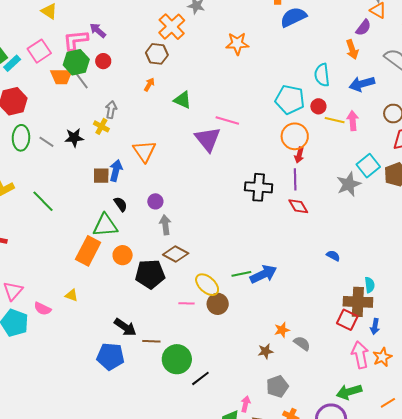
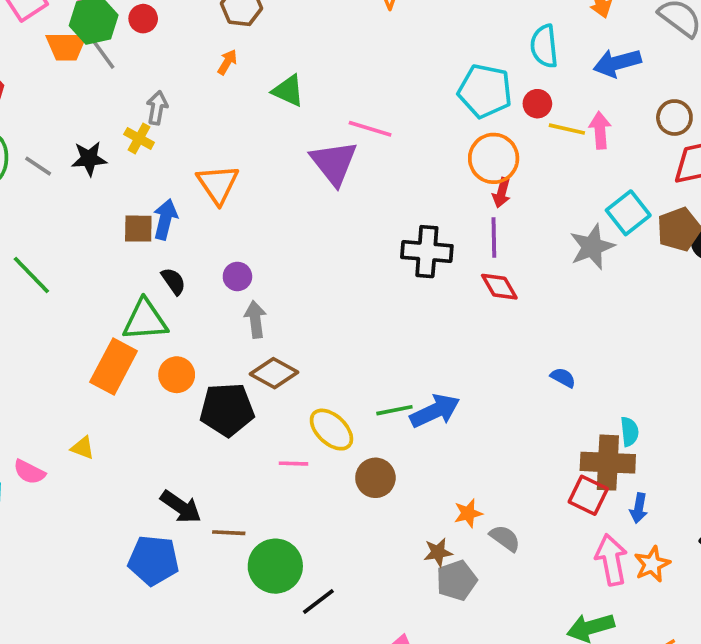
brown circle: (218, 304) -> (375, 478), moved
gray pentagon: (277, 386) -> (457, 580), moved

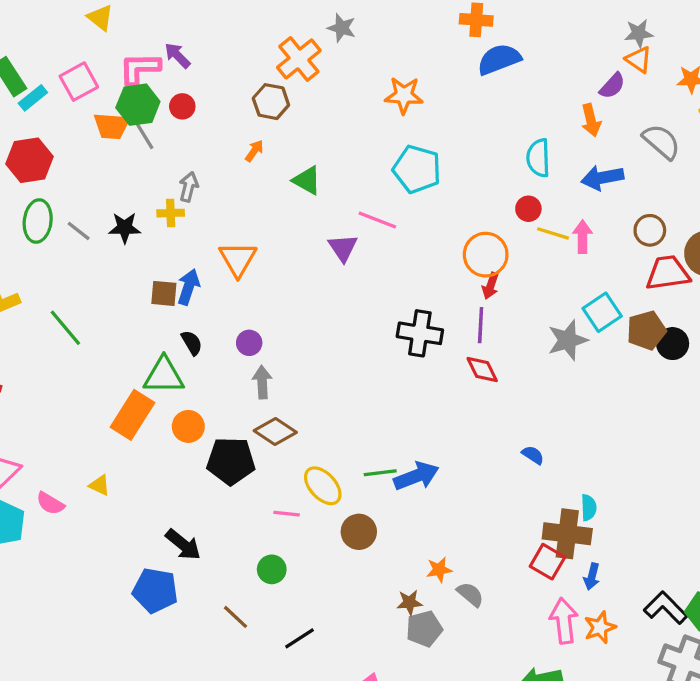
cyan pentagon: (485, 91) -> (417, 169), moved
yellow cross: (139, 138) -> (171, 213), turned -35
purple triangle: (334, 163) -> (343, 248), size x0.7
brown line: (229, 533) -> (236, 617), moved, turned 36
green circle: (275, 566) -> (272, 569), moved, size x0.6

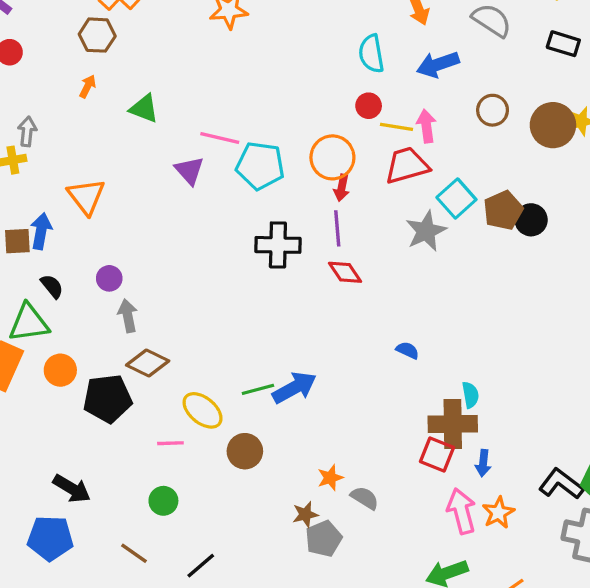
cyan pentagon: (417, 169) -> (260, 166), moved
red trapezoid: (668, 273) -> (407, 165), moved

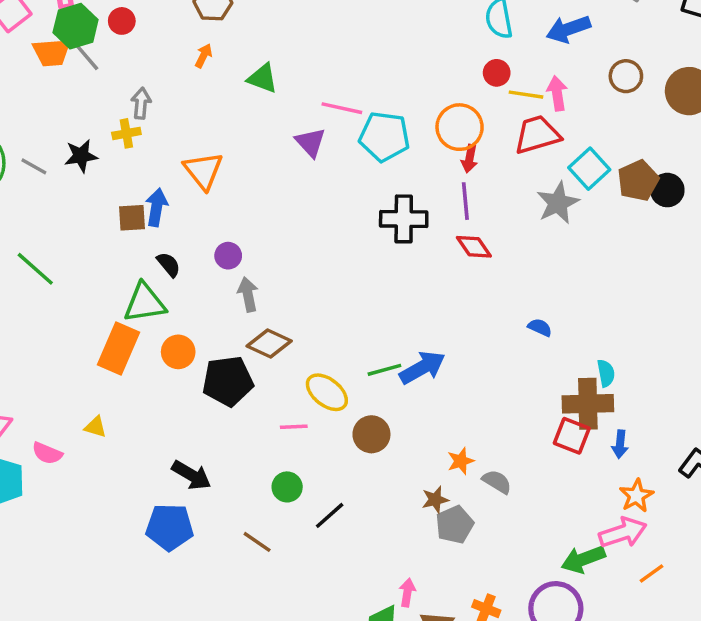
pink arrow: (461, 511) -> (623, 532), moved, turned 87
black line: (201, 566) -> (330, 515), moved

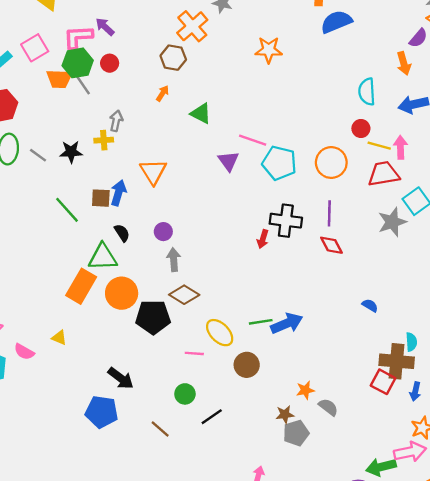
red arrow: (469, 159) -> (263, 239), moved
green line: (35, 269) -> (67, 210), moved
orange circle: (178, 352) -> (122, 293), size x1.4

